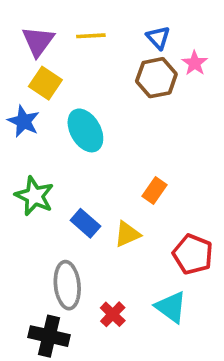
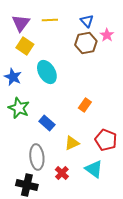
blue star: (24, 121) -> (13, 77), moved
yellow triangle: (127, 234) -> (72, 143), moved

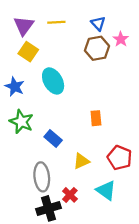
orange rectangle: (85, 105) -> (96, 118), turned -40
black cross: (27, 185) -> (49, 208), moved, turned -30

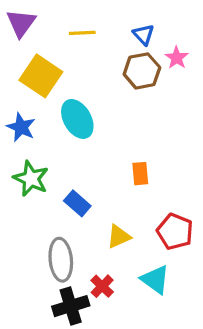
purple triangle: (24, 26) -> (21, 23), moved
yellow square: (28, 52) -> (41, 76), size x1.4

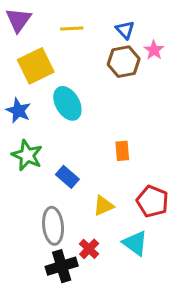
yellow square: (41, 76) -> (36, 66), turned 30

